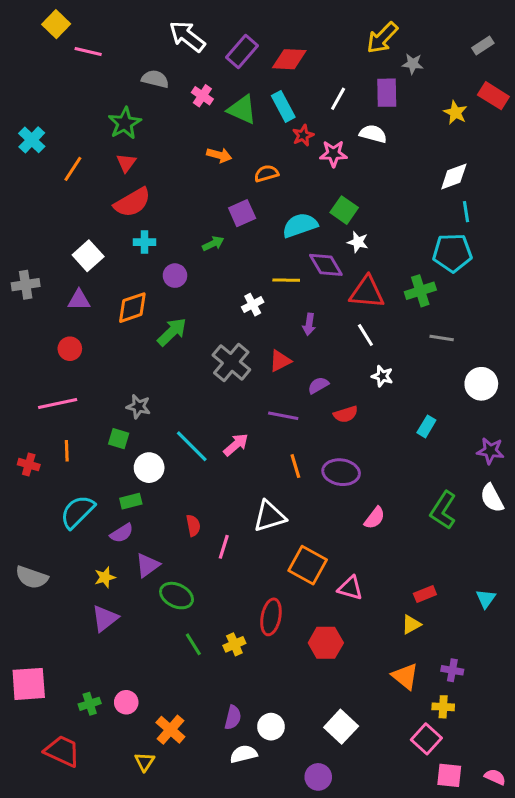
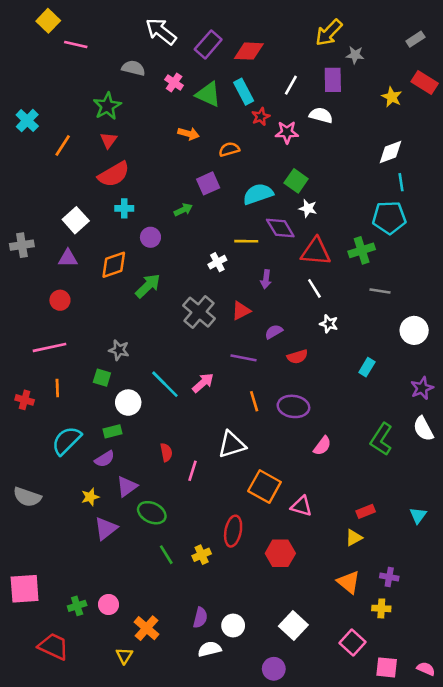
purple star: (490, 451) -> (422, 388), turned -30
purple triangle: (105, 618) -> (106, 528), moved
pink square: (426, 739) -> (352, 643), moved

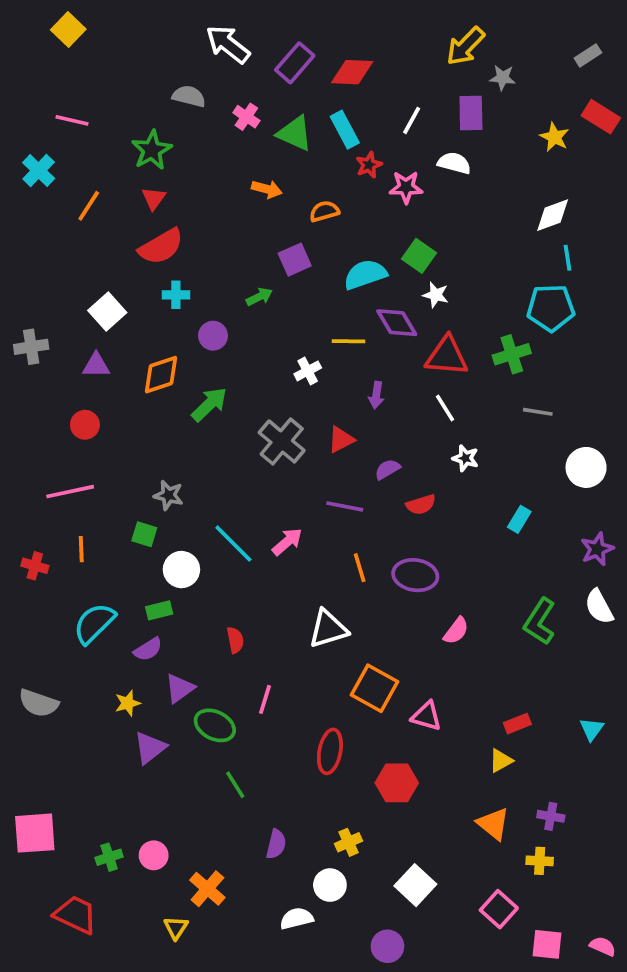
pink line: (76, 44) -> (72, 120), moved
pink line: (192, 471) -> (265, 699), moved
yellow cross: (202, 555) -> (348, 842), moved
purple semicircle: (200, 618) -> (276, 844), moved

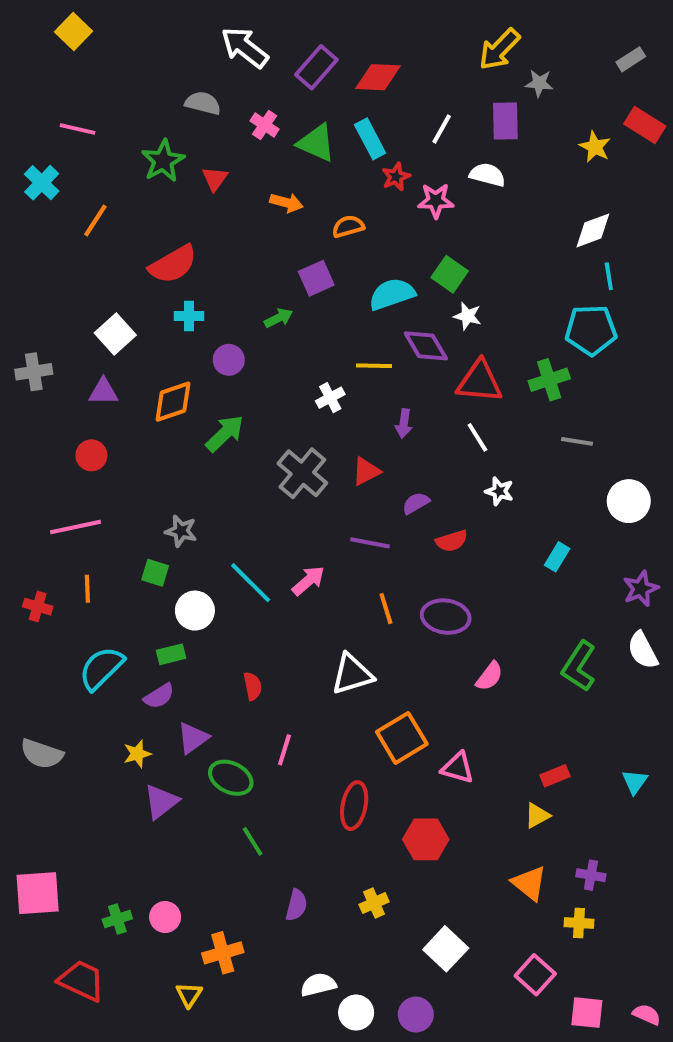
red triangle: (154, 198) -> (215, 179), moved
orange square: (374, 688) -> (402, 738), turned 30
white circle: (330, 885) -> (356, 1013), moved
orange cross: (207, 889) -> (223, 953), turned 33

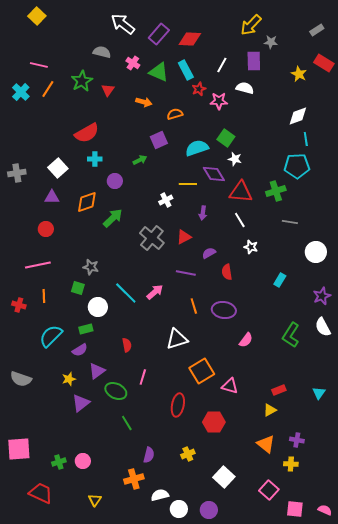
orange line: (95, 221) -> (48, 89), moved
gray cross: (34, 372) -> (17, 173), moved
red semicircle: (452, 541) -> (227, 272), turned 98
orange cross: (223, 953) -> (134, 479), moved

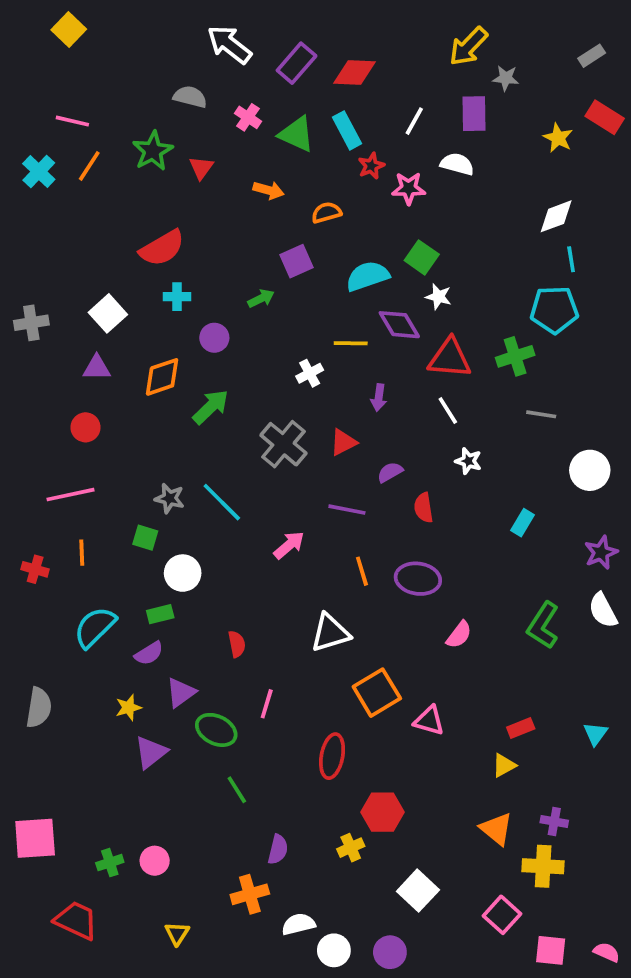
cyan line: (126, 293) -> (222, 502), moved
gray semicircle: (21, 379) -> (39, 708), turned -100
red hexagon: (214, 422) -> (382, 812), moved
yellow cross: (291, 464) -> (543, 866), size x1.5

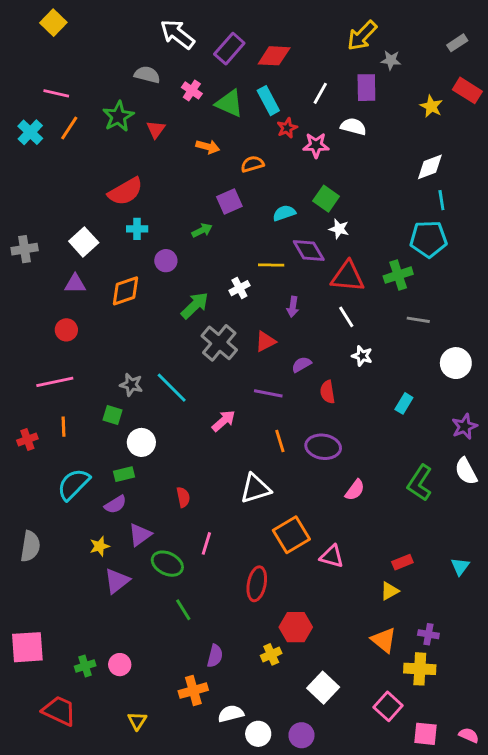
cyan semicircle: (368, 276) -> (284, 213), size x0.7
green arrow: (211, 407) -> (195, 305), moved
red cross: (35, 569) -> (27, 440), turned -36

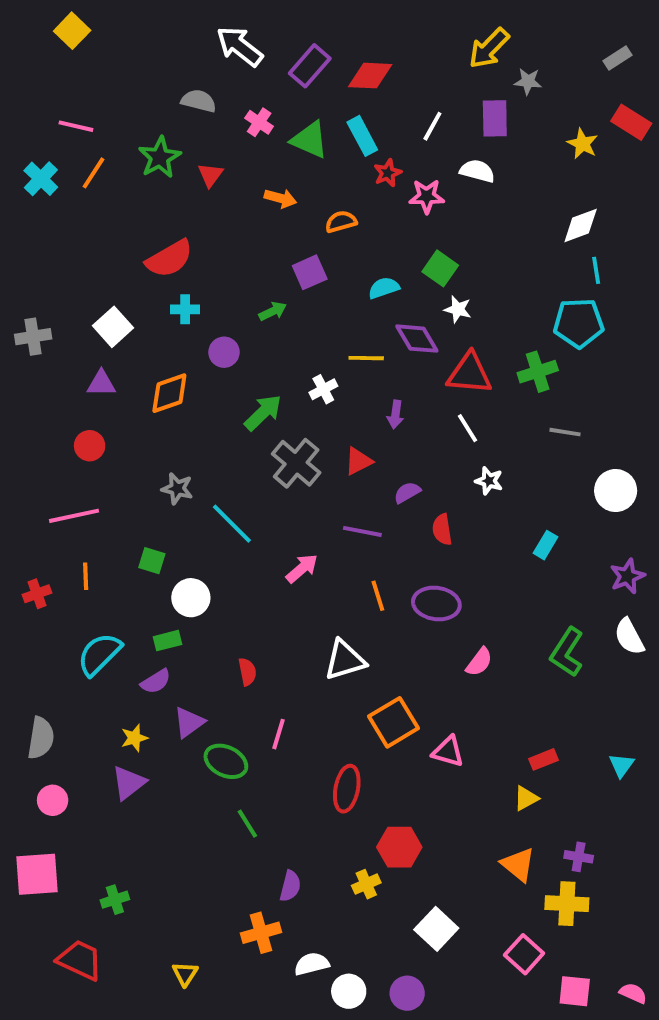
gray star: (131, 385) -> (177, 489), moved
purple triangle: (117, 581) -> (129, 783), moved
pink circle: (120, 665) -> (53, 800), moved

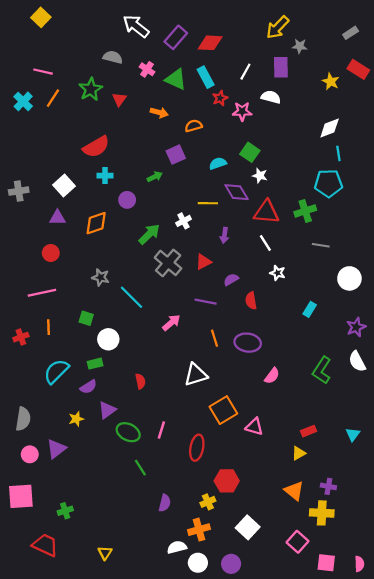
pink line: (279, 734) -> (161, 430), moved
purple triangle: (129, 783) -> (56, 449), moved
orange cross: (261, 933) -> (199, 530), moved
pink semicircle: (633, 993) -> (359, 564), turned 64

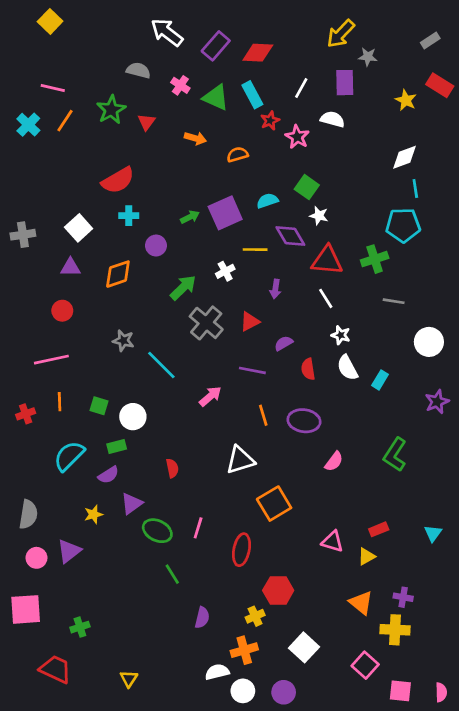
pink star: (242, 111) -> (297, 137), turned 30
purple square: (176, 155) -> (225, 213), moved, size x1.4
green square: (86, 318) -> (99, 406), moved
white semicircle: (357, 361) -> (347, 368), moved
pink triangle: (254, 427) -> (332, 542), moved

